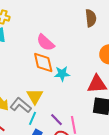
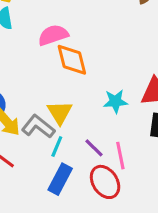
pink semicircle: (45, 43) -> (53, 35), moved, turned 120
cyan star: (62, 74) -> (115, 101), moved

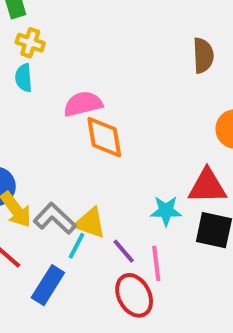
cyan star: (115, 101) -> (166, 211), moved
yellow triangle: (60, 112) -> (90, 223), moved, turned -44
blue rectangle: (60, 179) -> (48, 285), moved

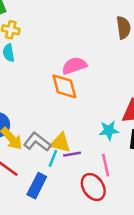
pink semicircle: (83, 104) -> (74, 66), moved
purple line: (124, 251) -> (72, 154), moved, turned -54

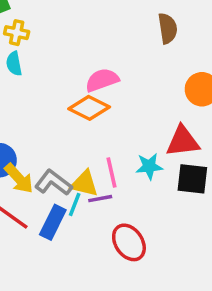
orange diamond: (64, 86) -> (89, 108), turned -48
pink line: (106, 165) -> (112, 172), moved
blue rectangle: (37, 186) -> (53, 222), moved

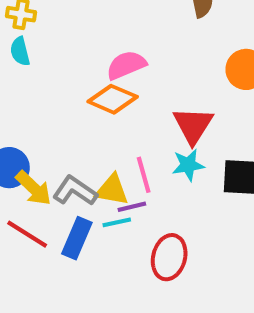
red triangle: (183, 141) -> (193, 125), moved, turned -48
cyan line: (75, 204) -> (117, 222), moved, turned 60
red ellipse: (129, 242) -> (169, 257), turned 51

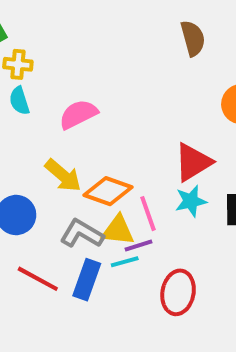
pink semicircle: (126, 65) -> (78, 114), moved
orange diamond: (113, 99) -> (108, 191), moved
red triangle: (193, 125) -> (193, 162), turned 30
yellow arrow: (34, 188) -> (63, 175), moved

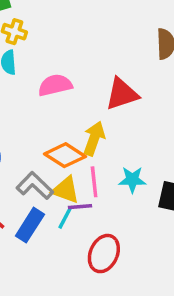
red triangle: (193, 162) -> (122, 94), moved
yellow arrow: (63, 175) -> (94, 138), moved, turned -124
cyan line: (125, 262) -> (65, 218), turned -60

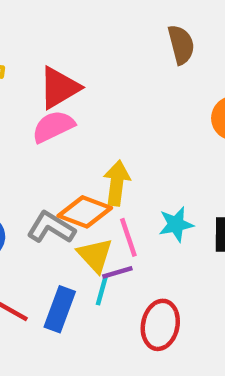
red triangle: (122, 94) -> (59, 88), moved
gray L-shape: (35, 186) -> (51, 228), moved
yellow triangle: (66, 190) -> (95, 255), turned 40

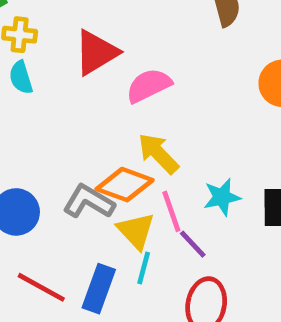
pink semicircle: (53, 127) -> (149, 86), moved
yellow arrow: (117, 183) -> (158, 153), turned -51
purple line: (117, 272) -> (193, 244), moved, turned 64

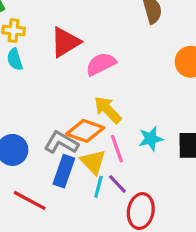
purple line: (193, 244) -> (117, 184), moved
blue rectangle: (99, 289) -> (64, 171), moved

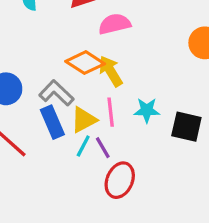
orange diamond: (85, 131) -> (85, 63), moved
yellow triangle: (93, 162) -> (84, 120), turned 32
blue rectangle: (64, 171) -> (52, 122), turned -56

